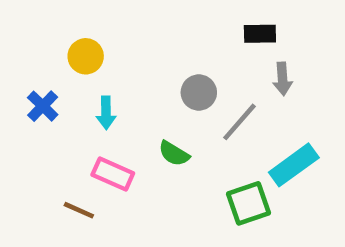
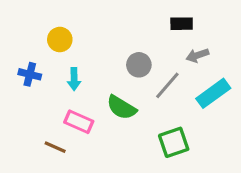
gray arrow: (283, 79) -> (197, 55), turned 75
blue cross: (43, 106) -> (30, 74), turned -30
green semicircle: (174, 154) -> (121, 108), size x1.4
cyan rectangle: (294, 165) -> (213, 93), moved

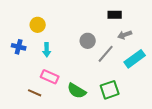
green semicircle: (121, 108) -> (77, 91), moved

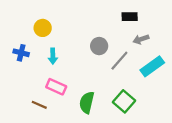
green square: (110, 90) -> (124, 101), turned -30
green semicircle: (77, 91) -> (87, 103), turned 72

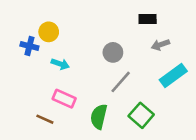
blue cross: (21, 53) -> (29, 46), moved
cyan arrow: (53, 56) -> (60, 64), turned -70
gray line: (119, 61) -> (121, 82), moved

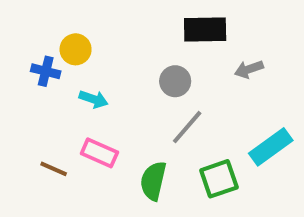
black rectangle: (148, 19) -> (205, 29), moved, size x1.5
cyan rectangle: (173, 76) -> (271, 147), moved
green square: (141, 115) -> (219, 179), turned 30
brown line: (45, 119) -> (54, 169), moved

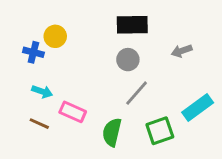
black rectangle: (205, 29) -> (132, 25), moved
cyan arrow: (93, 99) -> (42, 92), moved

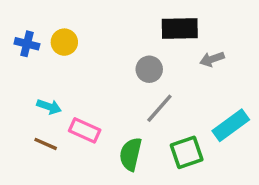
black rectangle: (132, 25) -> (180, 28), moved
blue cross: (33, 52) -> (27, 44), moved

